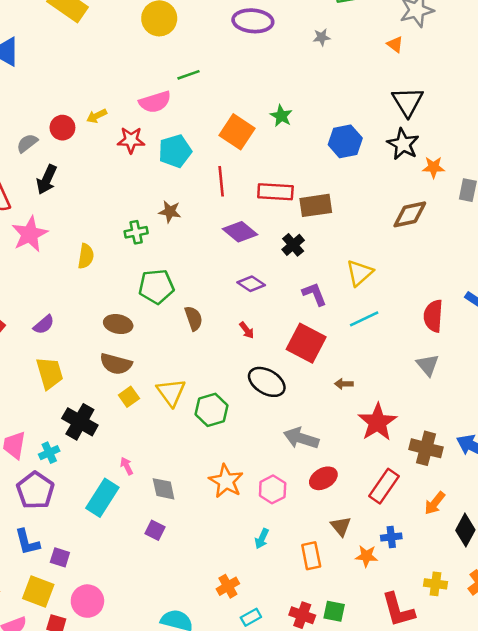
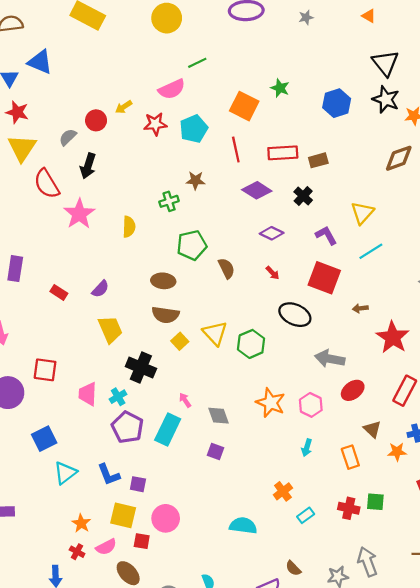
brown rectangle: (316, 205) -> (318, 160), size x0.7
purple pentagon: (35, 490) -> (127, 427), moved

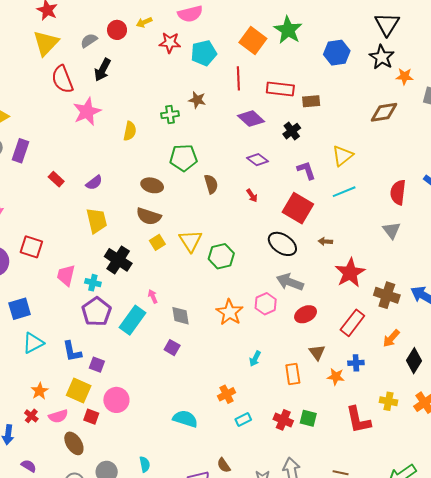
green star: (280, 88) -> (288, 30), size x1.6
black ellipse: (295, 315) -> (282, 244), moved
cyan cross: (118, 397) -> (93, 283), turned 35
pink hexagon: (311, 405) -> (266, 304), moved

